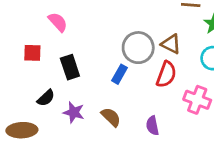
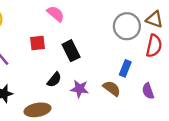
blue rectangle: (120, 74) -> (125, 68), moved

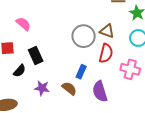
black semicircle: (54, 80) -> (19, 71), moved
purple semicircle: (148, 91) -> (100, 91), size x1.5

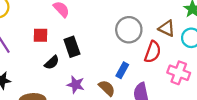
brown triangle: (107, 31) -> (167, 28), moved

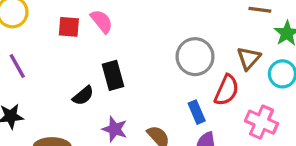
brown triangle: (167, 28) -> (249, 58), turned 42
red square: (40, 35) -> (69, 27), moved
blue rectangle: (122, 70) -> (197, 112), moved, turned -56

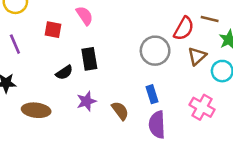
red square: (69, 27) -> (53, 30), moved
red semicircle: (227, 90) -> (184, 29), moved
purple star: (115, 129) -> (86, 101), turned 30

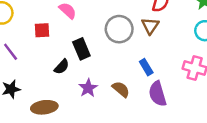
gray circle: (155, 51) -> (119, 29), moved
brown triangle: (197, 56) -> (150, 26), moved

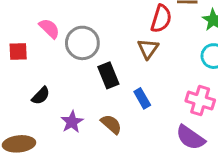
gray circle: (119, 29) -> (82, 43), moved
black rectangle: (81, 49) -> (108, 75), moved
purple semicircle: (158, 94) -> (190, 138), moved, turned -40

